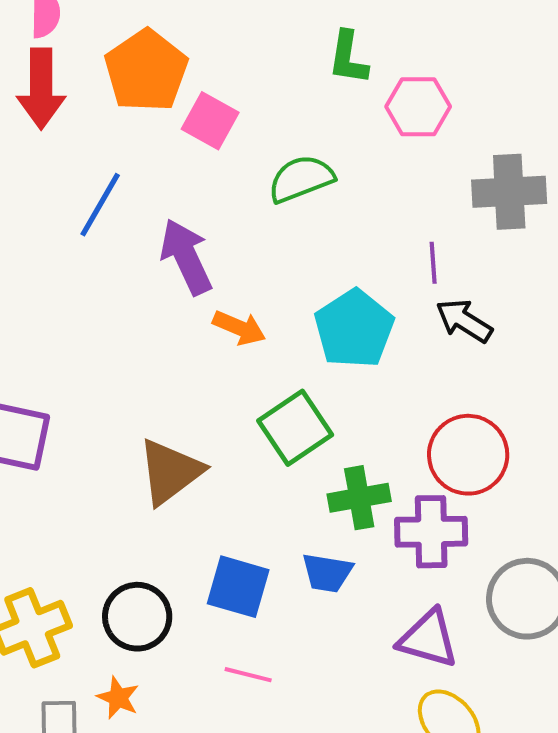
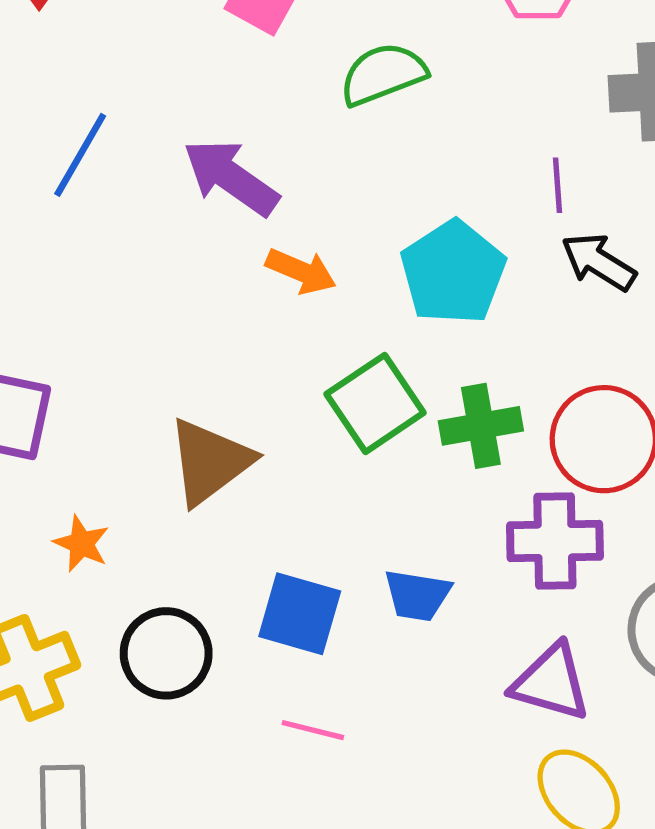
blue line: (100, 205) -> (80, 155), moved
purple arrow: (186, 257) -> (231, 177), turned -30
green cross: (359, 498) -> (481, 426), moved
orange star: (118, 698) -> (81, 544), moved

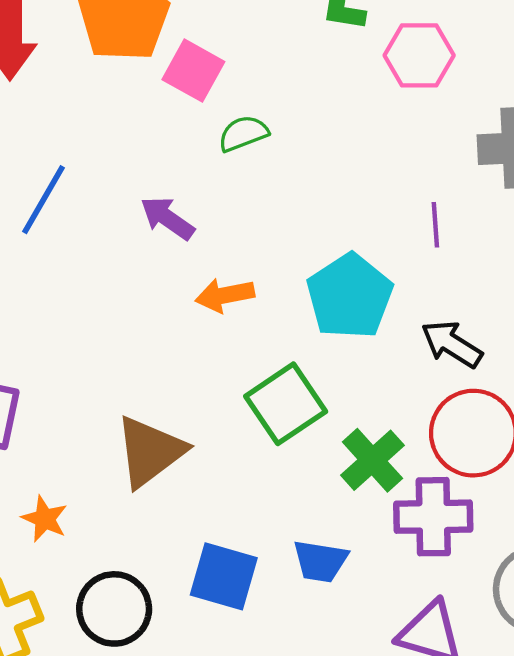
green semicircle: (383, 74) -> (243, 134), moved, size x0.7
purple arrow: (231, 177) -> (167, 218), size x0.7
black arrow: (599, 262) -> (452, 344), moved
orange arrow: (301, 271) -> (225, 295), turned 146
green cross: (481, 426) -> (372, 460), moved, turned -32

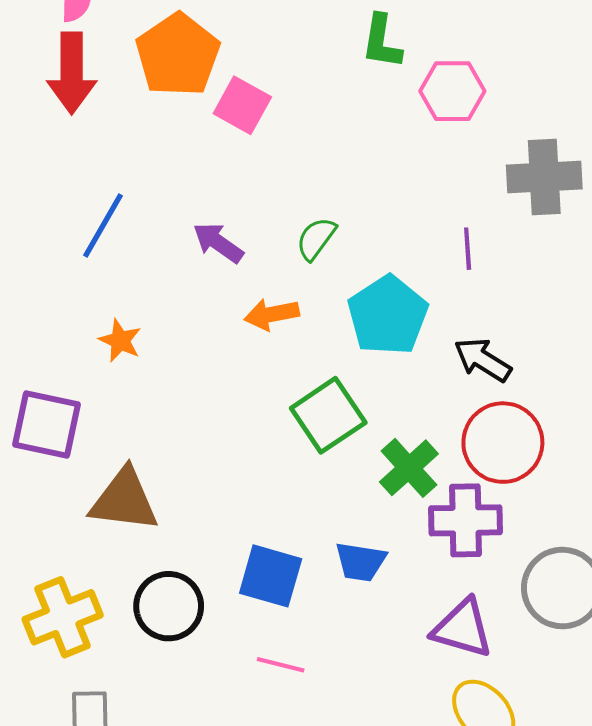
green semicircle: (243, 134) -> (316, 239), moved, turned -33
brown triangle: (150, 452) -> (124, 500), moved, turned 44
orange star: (45, 519) -> (120, 341), moved

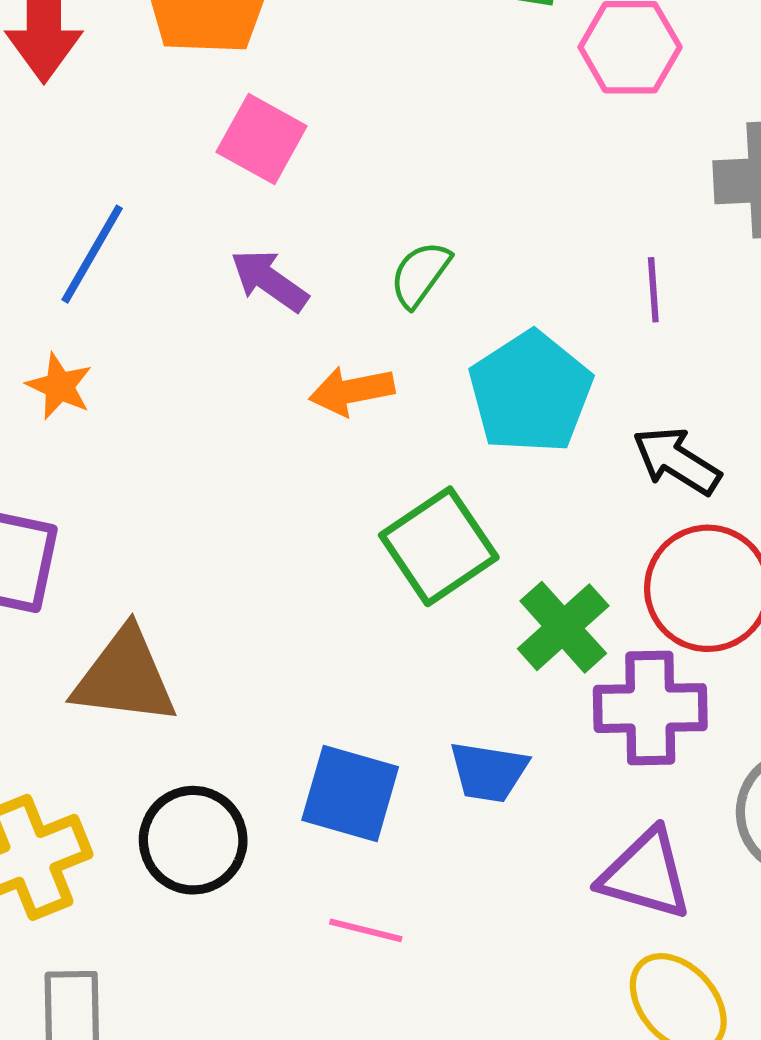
pink square: (242, 105) -> (262, 139), moved
orange star: (120, 341) -> (59, 386), moved

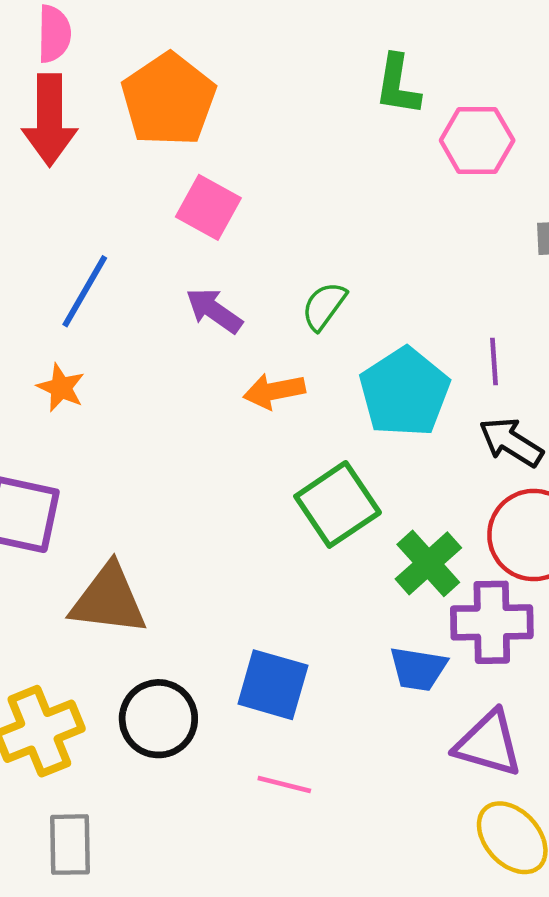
purple line: (653, 290) -> (494, 362), moved
blue trapezoid: (489, 772) -> (418, 669), moved

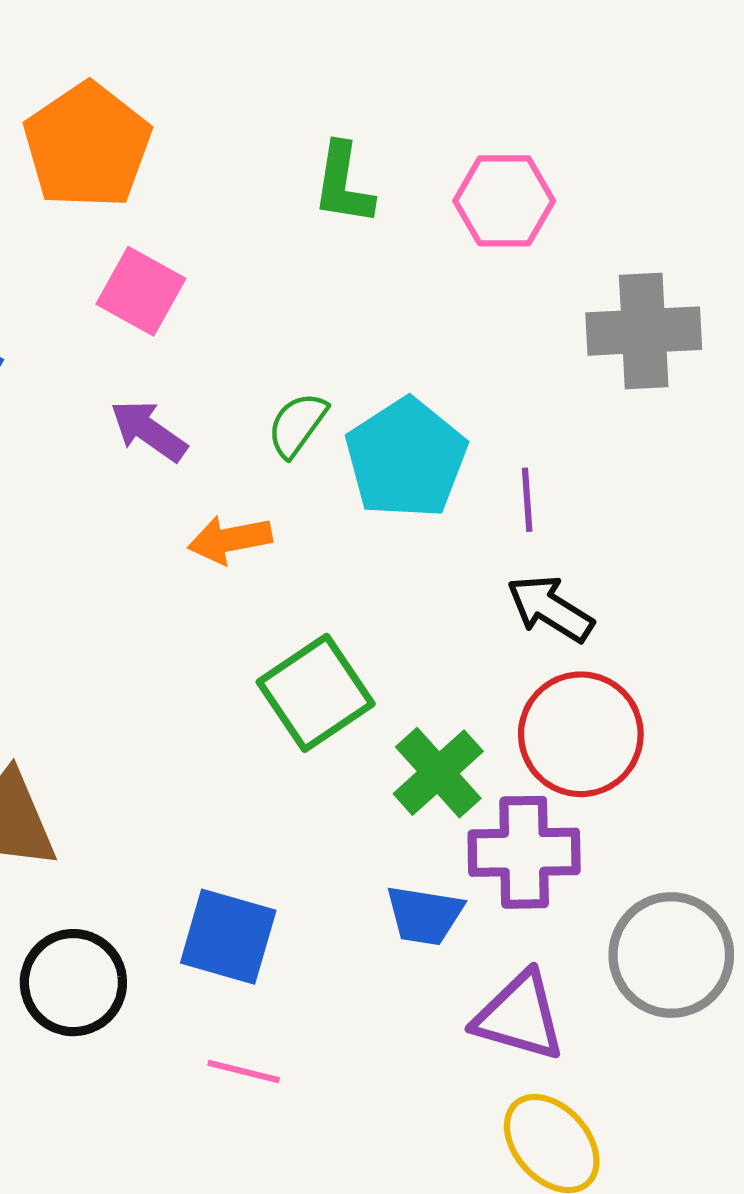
green L-shape: (398, 85) -> (343, 184), moved
cyan pentagon: (404, 392) -> (406, 458), moved

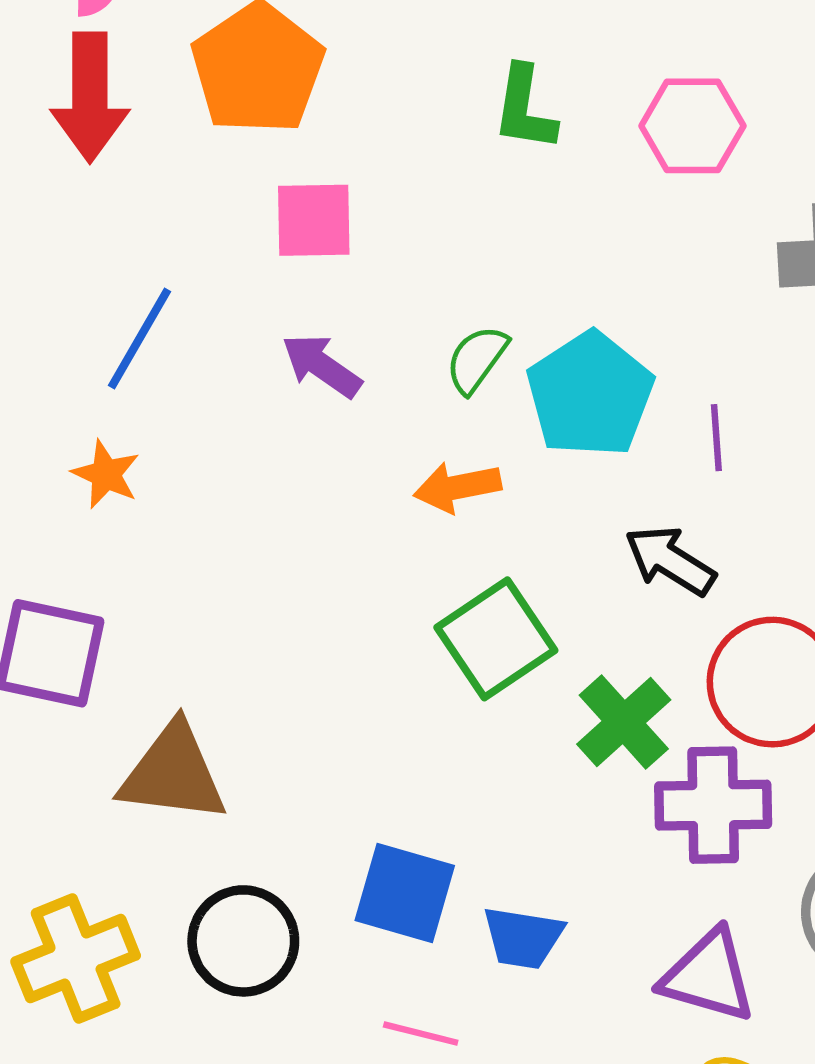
pink square: (141, 291) -> (314, 220), turned -30
orange arrow: (230, 540) -> (457, 487), moved
black arrow: (550, 609) -> (670, 561), moved
blue trapezoid: (424, 915) -> (523, 938), moved

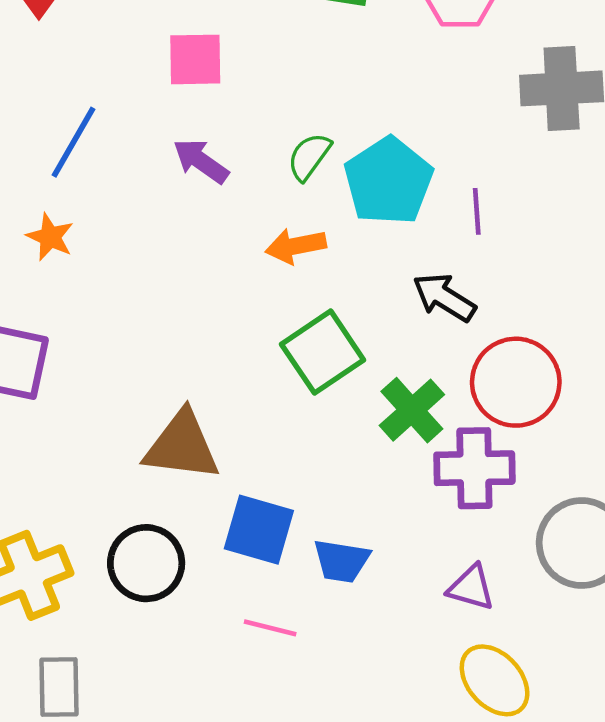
brown triangle: (173, 773) -> (182, 446), moved
purple triangle: (708, 976) -> (471, 588), size x0.7

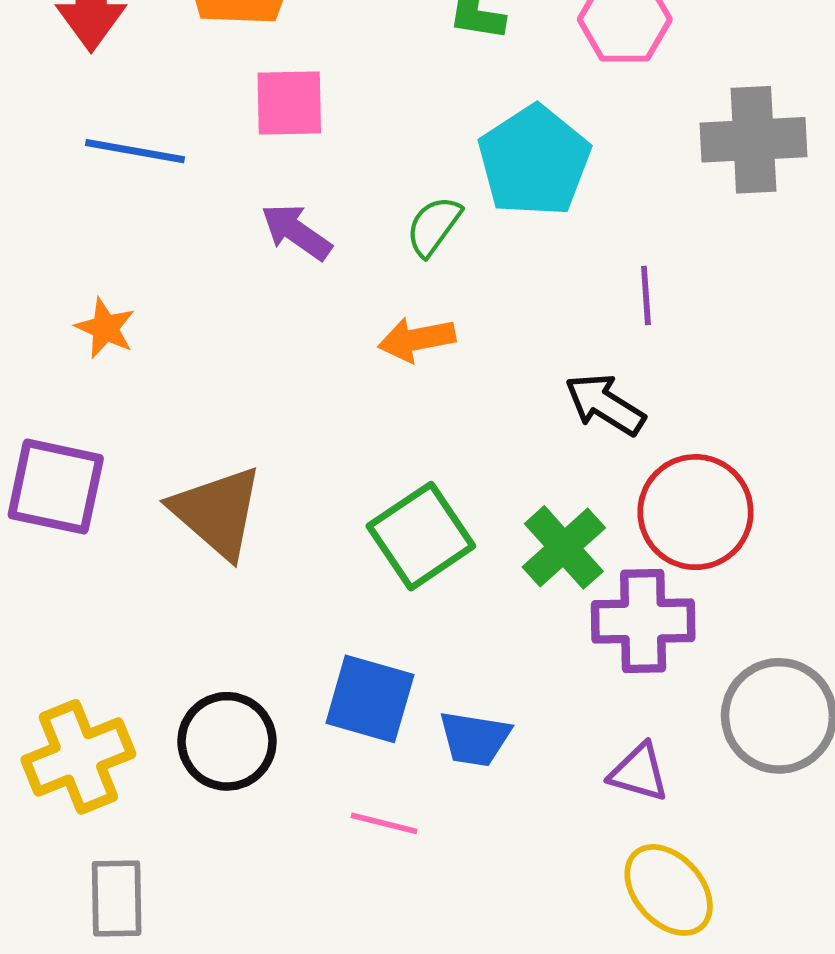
blue line: (74, 142) -> (135, 151), moved, turned 70
cyan pentagon: (388, 181) -> (534, 161), moved
green square: (323, 352) -> (421, 536), moved
brown triangle: (182, 446) -> (217, 512), moved, turned 34

